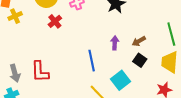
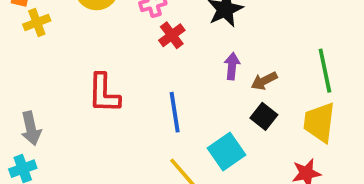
red cross: (55, 21) -> (172, 35), moved
purple arrow: (115, 43) -> (232, 66), moved
red L-shape: (40, 72) -> (104, 93), moved

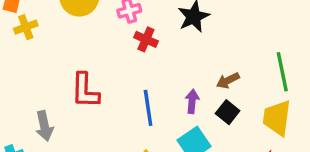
red cross: (172, 35) -> (146, 39), turned -30
purple arrow: (232, 66) -> (192, 101), moved
gray arrow: (31, 128) -> (44, 126), moved

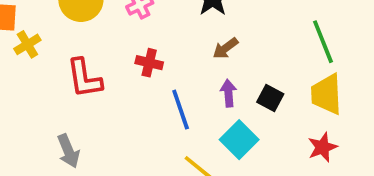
red cross: (146, 39) -> (149, 63), moved
brown arrow: (228, 80) -> (225, 48), moved
red L-shape: (85, 91) -> (84, 78), moved

